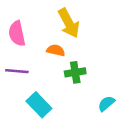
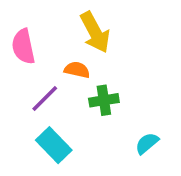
purple line: (17, 71) -> (45, 98), moved, turned -50

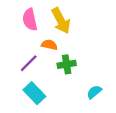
pink semicircle: (23, 47) -> (30, 20), moved

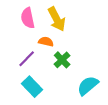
green cross: (67, 64) -> (62, 60), turned -35
cyan semicircle: (94, 92) -> (88, 86), size x1.5

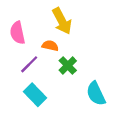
pink semicircle: (28, 18) -> (17, 33), moved
cyan semicircle: (88, 86) -> (96, 94), turned -75

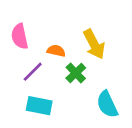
yellow arrow: (62, 21) -> (94, 44), moved
cyan rectangle: (35, 95) -> (39, 106), turned -35

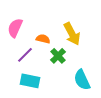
pink semicircle: (20, 36) -> (15, 28), turned 36

